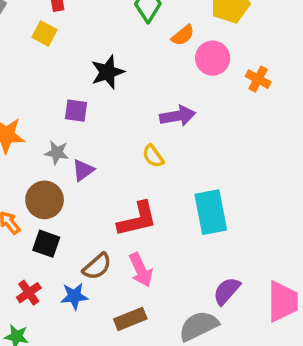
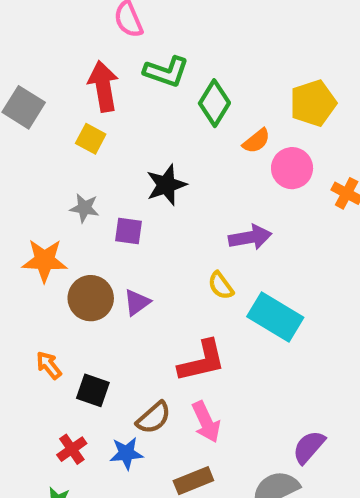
gray star: (57, 153) -> (84, 208), moved
brown circle: (45, 200) -> (91, 298), moved
cyan rectangle: (211, 212) -> (275, 317), moved, turned -48

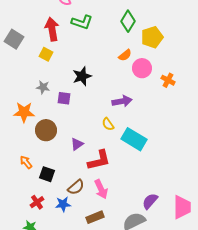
green diamond: (214, 103) -> (128, 21), moved
purple triangle: (137, 302) -> (77, 144), moved

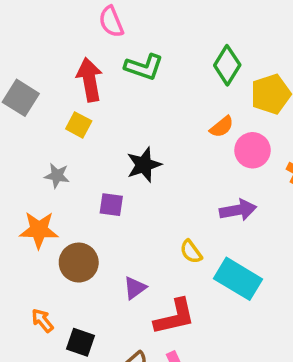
gray star: (43, 87) -> (57, 176), moved
purple arrow: (122, 101) -> (238, 210), moved

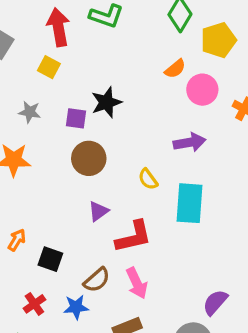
purple square: (111, 205) -> (76, 118), moved
brown circle: (79, 263) -> (89, 158), moved
cyan rectangle: (238, 279) -> (190, 203), turned 63
orange arrow: (42, 320) -> (17, 240), turned 70

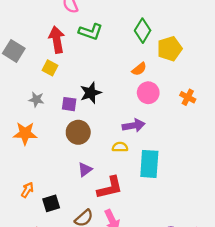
pink circle: (202, 90) -> (148, 93), moved
purple arrow: (190, 142) -> (134, 125), moved
yellow semicircle: (148, 179) -> (120, 147), turned 126
black square: (50, 259) -> (51, 203), turned -36

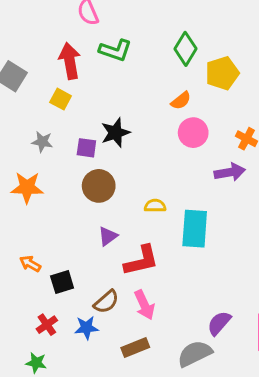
purple arrow: (134, 125) -> (230, 172), moved
orange arrow: (27, 190) -> (30, 264), turned -91

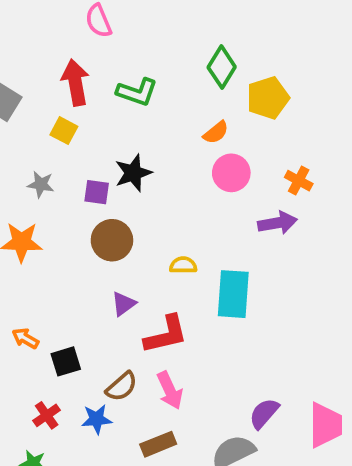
green L-shape: (115, 50) -> (137, 92), moved

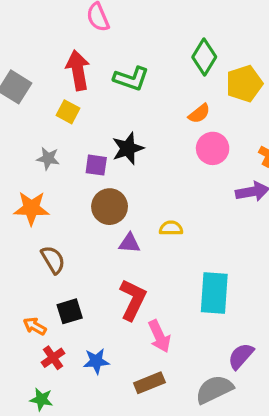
cyan rectangle: (233, 294) -> (214, 293), moved
purple triangle: (124, 304) -> (129, 243), moved, turned 40
red L-shape: (166, 335) -> (133, 300), moved, turned -51
orange arrow: (25, 338) -> (35, 326), moved
brown semicircle: (122, 386) -> (53, 260), moved, turned -80

